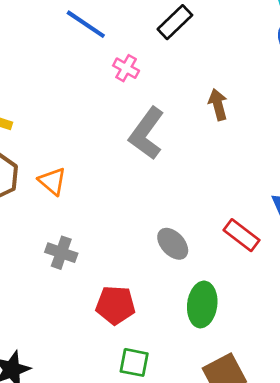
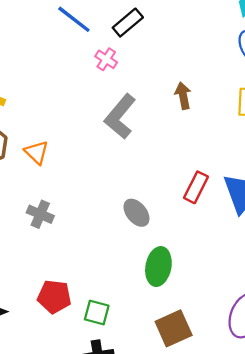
black rectangle: (175, 22) -> (128, 23), moved
red rectangle: (242, 235) -> (196, 187), moved, turned 76
red pentagon: (116, 305) -> (54, 297), moved

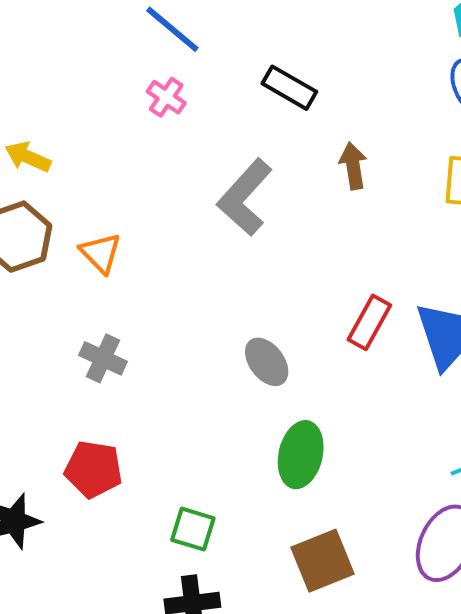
black rectangle: (128, 23) -> (289, 88), moved, turned 68
pink cross: (106, 59) -> (166, 97), moved
red pentagon: (54, 297) -> (93, 469), moved

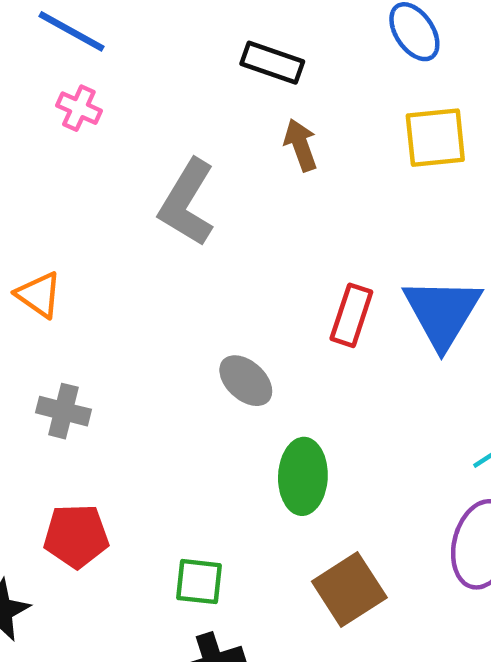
black rectangle: (289, 88) -> (272, 63), moved

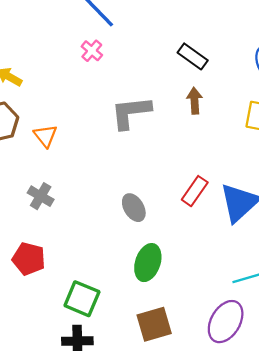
gray L-shape: (187, 203) -> (131, 112), turned 36
green square: (199, 582) -> (82, 299), size x1.4

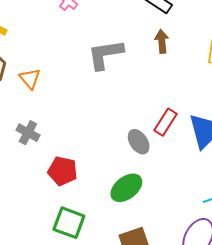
gray ellipse: (134, 208) -> (139, 142), moved
red pentagon: (29, 259) -> (63, 171), moved
green ellipse: (148, 263) -> (126, 188), turned 36

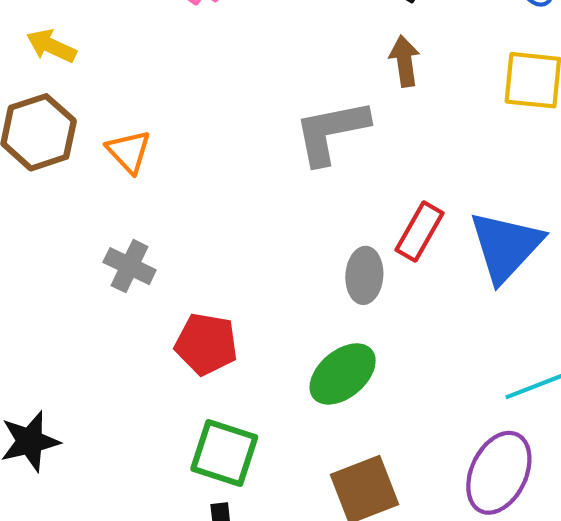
gray L-shape: (105, 54) -> (331, 132), moved
gray ellipse: (139, 142) -> (364, 275), turned 40

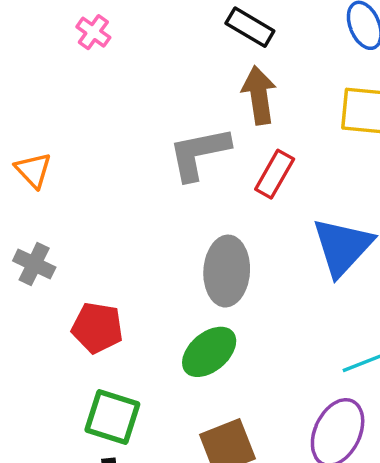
brown arrow: (405, 61) -> (259, 95), size x1.4
red rectangle: (420, 231) -> (275, 174), moved
gray ellipse: (364, 275) -> (227, 271), size x1.5

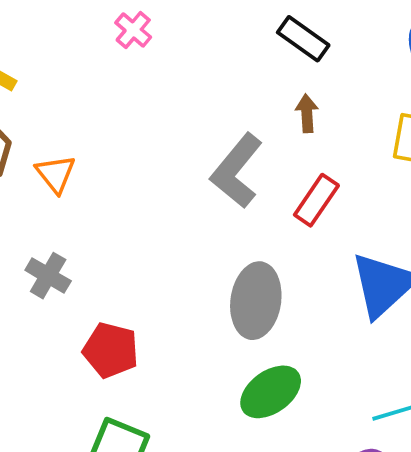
brown arrow: (259, 95) -> (307, 113), size x0.6
gray L-shape: (199, 153) -> (237, 171), turned -44
green ellipse: (209, 352) -> (271, 392), moved

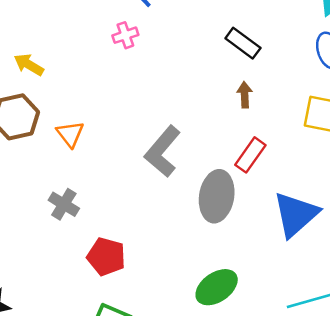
pink cross: (133, 30) -> (125, 35), turned 30
gray L-shape: (237, 171) -> (163, 151), moved
gray ellipse: (256, 301) -> (217, 196), moved

